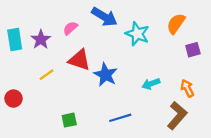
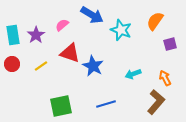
red circle: (14, 99) -> (12, 64), moved
green square: (69, 120) -> (61, 106), size x1.6

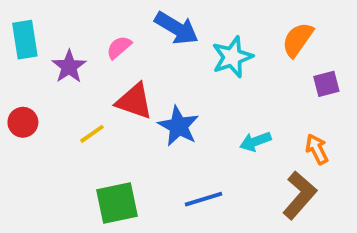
cyan star: (121, 30) -> (232, 57), turned 30
cyan rectangle: (13, 35) -> (25, 40), moved
yellow line: (41, 66) -> (92, 134), moved

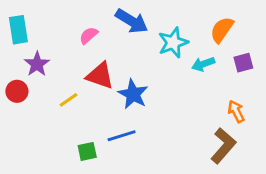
purple star: (69, 67) -> (37, 64), moved
cyan arrow: (255, 141) -> (203, 64), moved
blue line: (203, 199) -> (122, 136), moved
green square: (117, 203) -> (87, 151), size x0.6

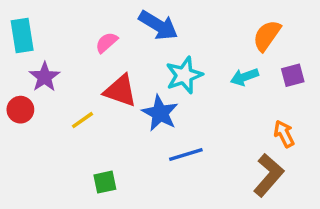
cyan star: (173, 43) -> (184, 75), moved
blue line: (122, 136) -> (186, 154), moved

